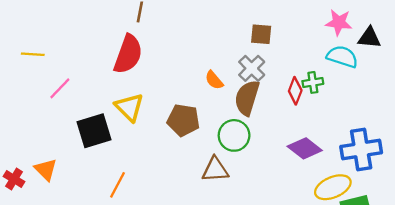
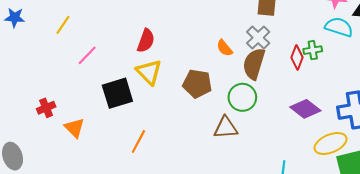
yellow line: (33, 54) -> (63, 25), turned -60
red semicircle: (128, 54) -> (146, 41), moved, size x0.7
red cross: (14, 179) -> (46, 108), moved, turned 36

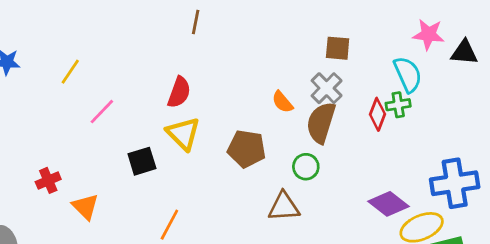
cyan semicircle: (339, 27) -> (408, 74), moved, turned 48
black square: (117, 93) -> (142, 161), size x0.7
green circle: (242, 97) -> (306, 167), size x0.7
purple diamond: (305, 109) -> (389, 204), moved

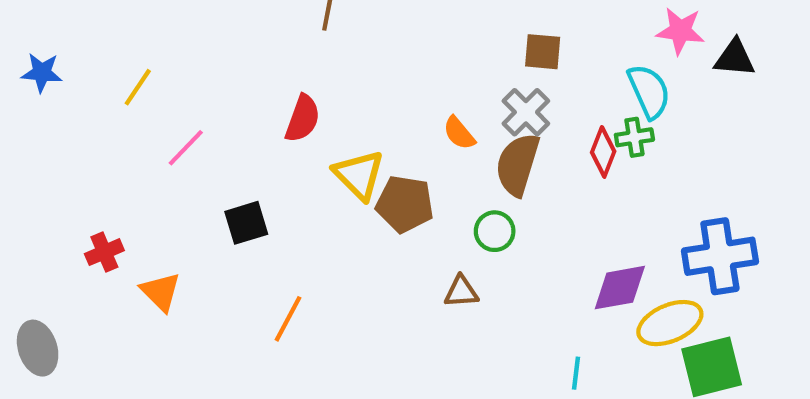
yellow triangle: (183, 134) -> (359, 175), moved
purple diamond: (389, 204) -> (620, 288), turned -48
brown triangle: (284, 207) -> (461, 292), size x0.7

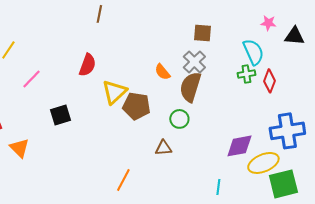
pink star: (680, 31) -> (268, 23), size x0.7
red diamond: (603, 152) -> (269, 81), moved
yellow triangle: (359, 175) -> (114, 92), turned 32
orange line: (288, 319) -> (123, 180), moved

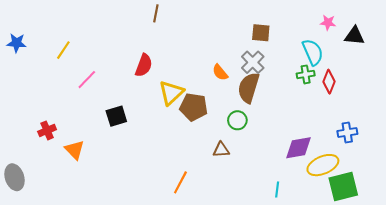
blue cross: (287, 131) -> (347, 132), size x0.6

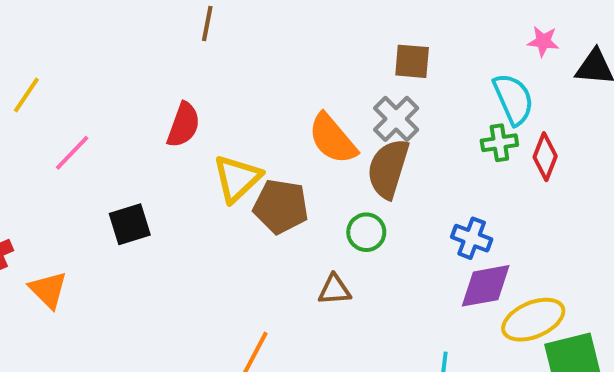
orange semicircle: (220, 72) -> (333, 139), size x1.6
blue cross: (347, 132) -> (472, 238), moved, turned 30

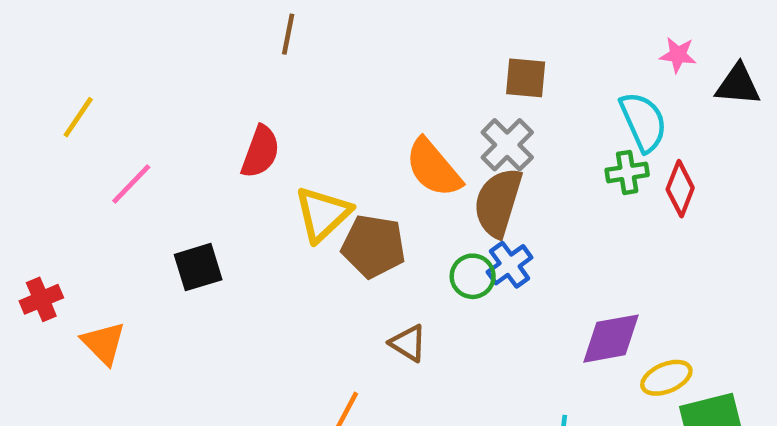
blue cross: (472, 238) -> (510, 265), moved, turned 33
brown triangle: (334, 290) -> (408, 343), moved, turned 36
yellow ellipse: (533, 320) -> (666, 378), size x0.7

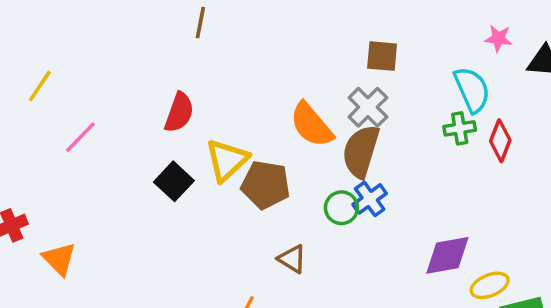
black square: (198, 267) -> (174, 181), moved, turned -30

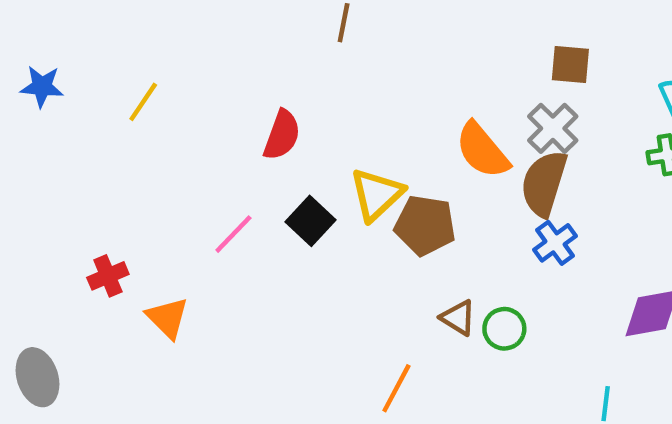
red semicircle: (179, 112) -> (282, 135), moved
pink line: (80, 137) -> (233, 234), moved
green circle: (341, 208) -> (504, 329), moved

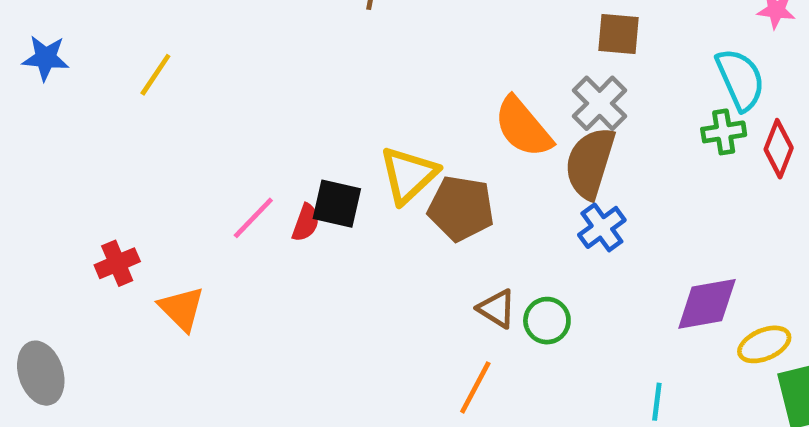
red semicircle: (282, 135) -> (306, 223), moved, size x0.7
black square: (311, 221) -> (337, 204), turned -30
orange line: (396, 388) -> (475, 387), moved

